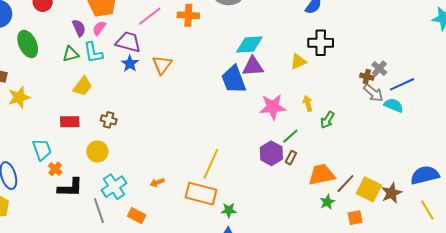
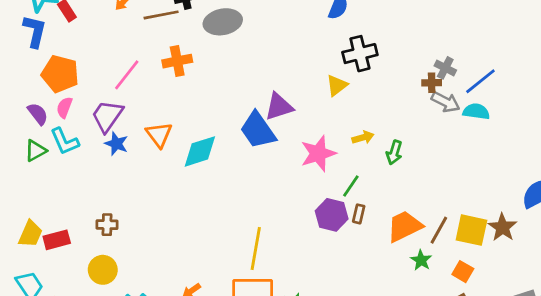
purple trapezoid: (128, 42) -> (107, 116), turned -56
cyan diamond: (249, 44) -> (200, 151), moved
yellow trapezoid: (83, 86) -> (30, 234), moved
yellow arrow: (308, 104) -> (363, 137), turned 105
orange square: (355, 218) -> (463, 272), turned -35

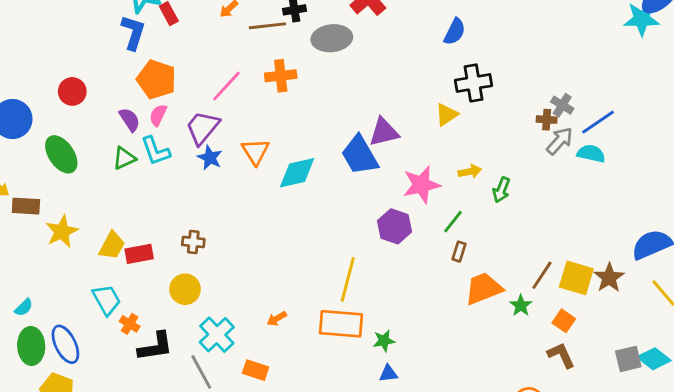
gray arrow: (446, 102) -> (560, 141), turned -80
purple hexagon: (332, 215) -> (395, 226), moved
orange trapezoid: (405, 226) -> (484, 289), moved

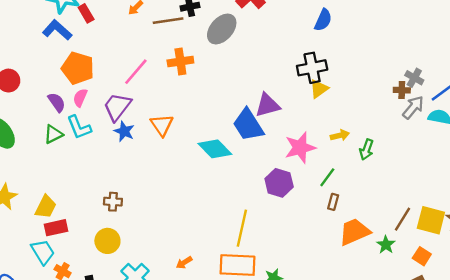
blue L-shape: (133, 32) -> (57, 30), turned -64
gray ellipse: (332, 38) -> (222, 29), turned -40
black cross: (474, 83) -> (312, 68), moved
cyan diamond: (297, 173) -> (215, 149), moved, turned 60
red rectangle: (139, 254) -> (56, 228), moved

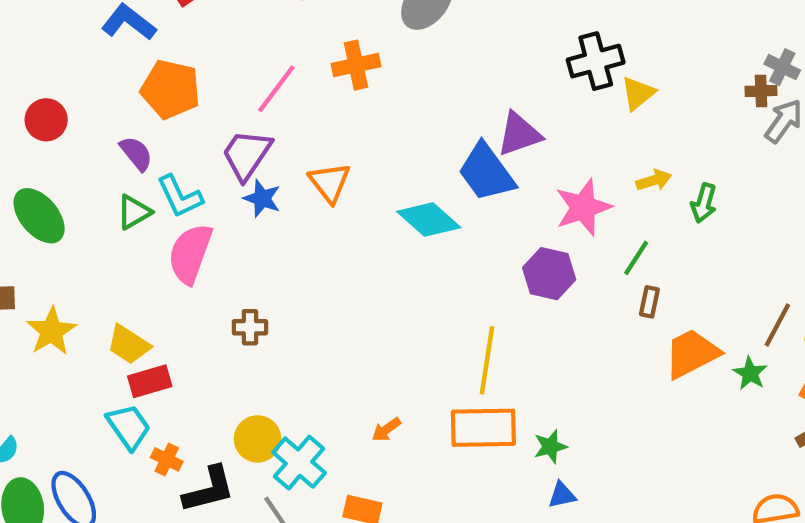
yellow triangle: (319, 89) -> (638, 93), moved
pink semicircle: (80, 98) -> (190, 254), moved, size x1.8
yellow trapezoid: (46, 207) -> (129, 345), turned 100
yellow circle: (107, 241) -> (258, 439), moved

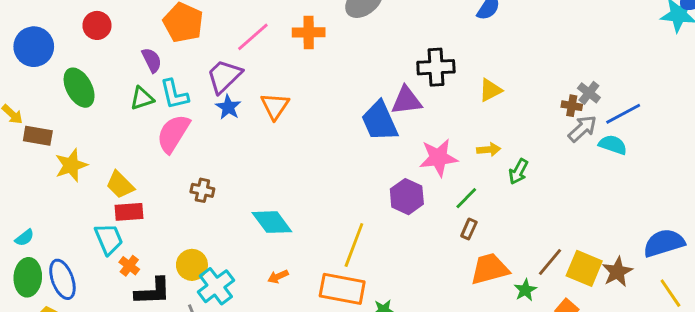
black cross: (596, 61) -> (436, 67), moved
cyan diamond: (429, 219) -> (272, 222), moved

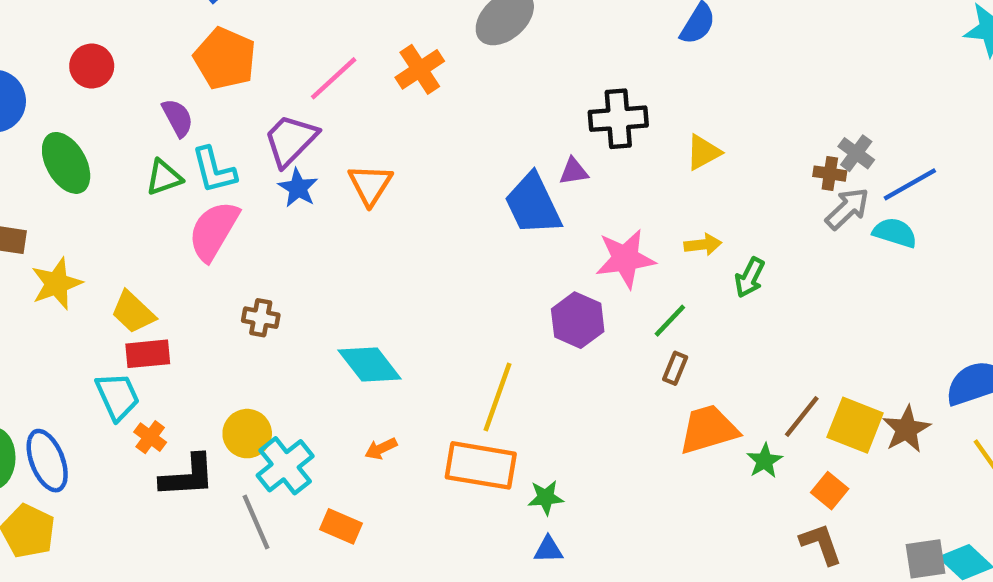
orange cross: (309, 32) -> (420, 69), turned -32
purple triangle: (406, 100) -> (574, 171), size x0.6

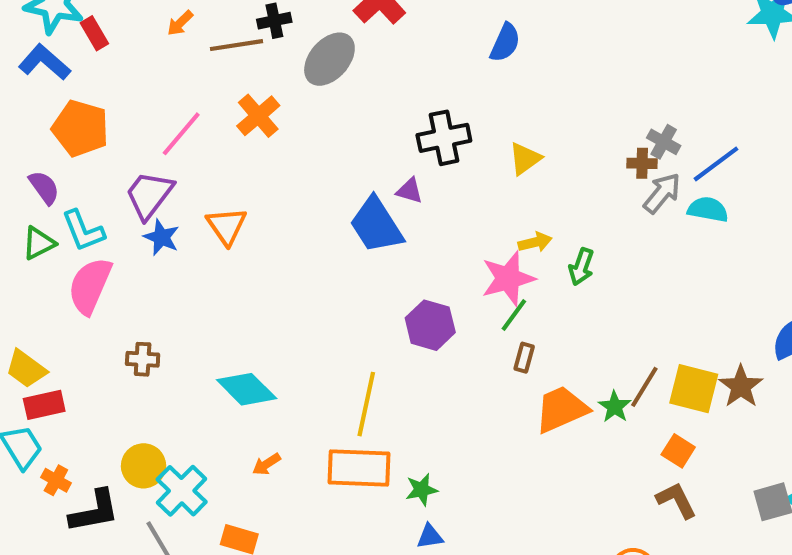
purple triangle: (574, 171) -> (410, 191), turned 32
pink star: (625, 259) -> (508, 278), moved
green star: (765, 461) -> (615, 407), moved

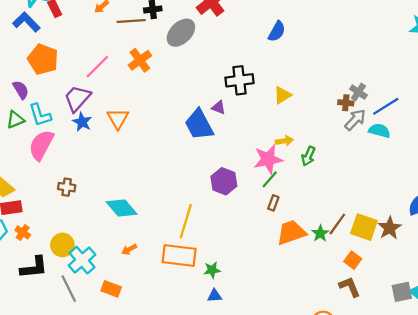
orange cross: (56, 480) -> (23, 232), moved

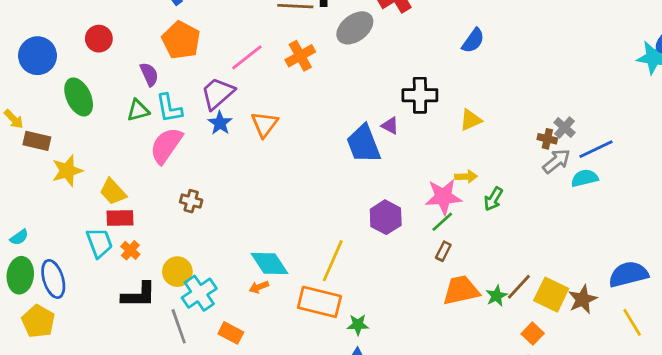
cyan semicircle: (379, 131) -> (585, 178), turned -35
cyan diamond: (122, 208) -> (269, 263), moved

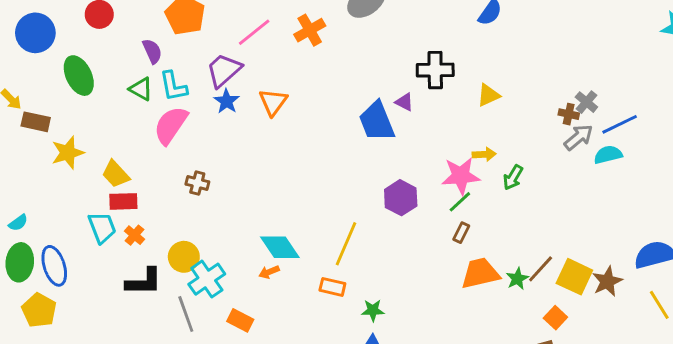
green triangle: (138, 110) -> (141, 89), turned 45
orange rectangle: (319, 302) -> (332, 287), size x0.6

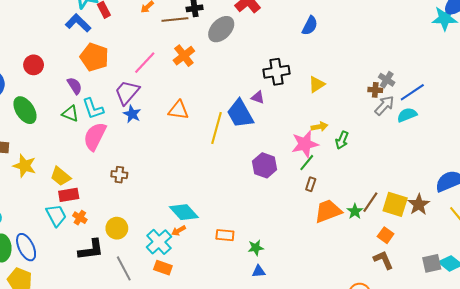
orange triangle: (273, 102) -> (178, 110), moved, turned -50
yellow star: (68, 153) -> (25, 166), turned -30
yellow line: (346, 244) -> (216, 128), moved
cyan cross: (207, 279) -> (159, 242), moved

